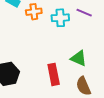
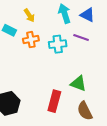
red rectangle: (54, 74) -> (54, 101), turned 30

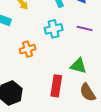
purple line: (81, 38) -> (85, 28), moved
orange cross: (31, 40) -> (28, 49), moved

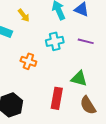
orange cross: (28, 49) -> (28, 61), turned 35

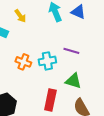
cyan cross: (55, 41) -> (47, 61), moved
purple line: (86, 41) -> (71, 51), moved

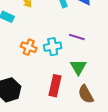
green triangle: (73, 81) -> (78, 67), turned 42

